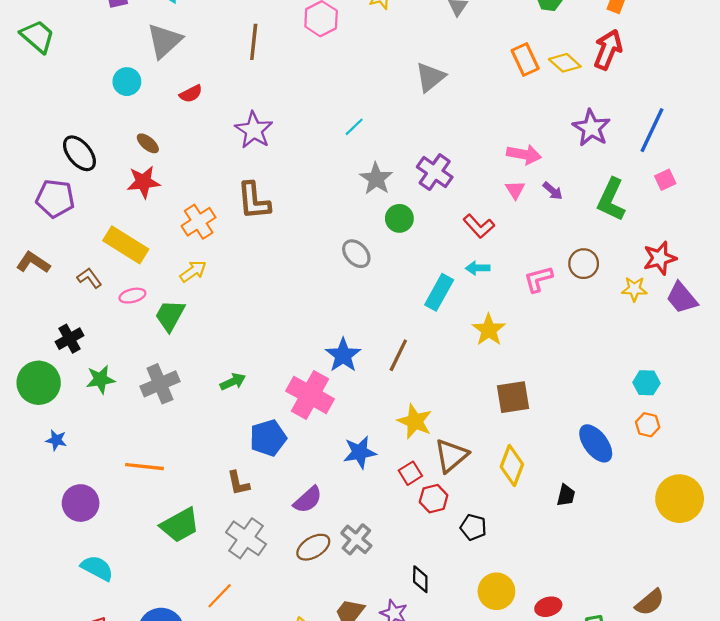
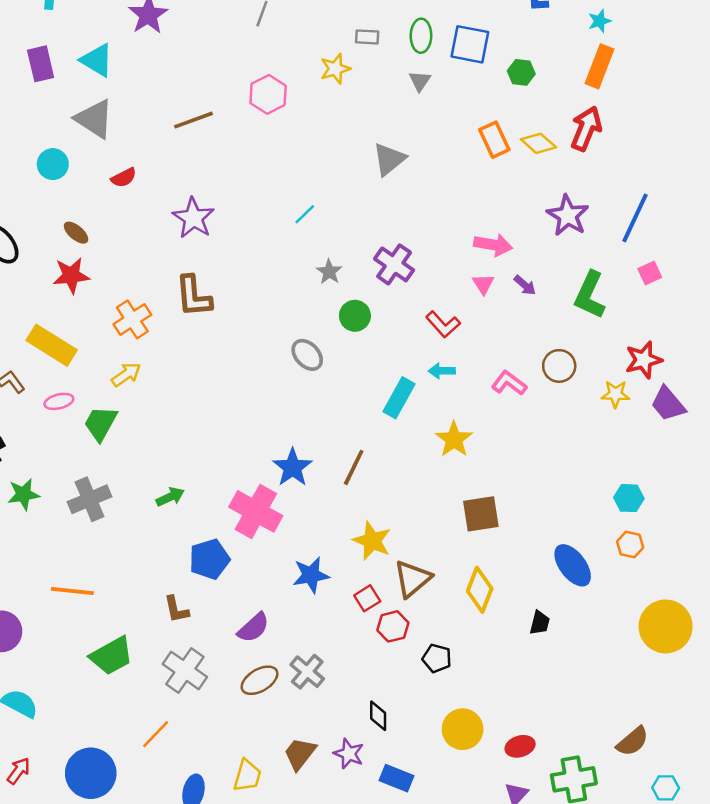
gray triangle: (164, 41) -> (94, 119), turned -45
brown line: (254, 42) -> (193, 120), turned 64
gray star: (376, 179) -> (329, 272), size x0.7
pink L-shape: (538, 279) -> (509, 383), turned 52

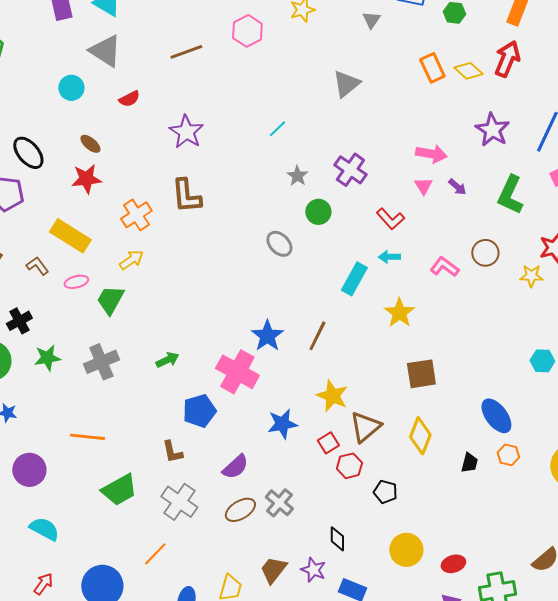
orange hexagon: (630, 545) -> (508, 455), moved

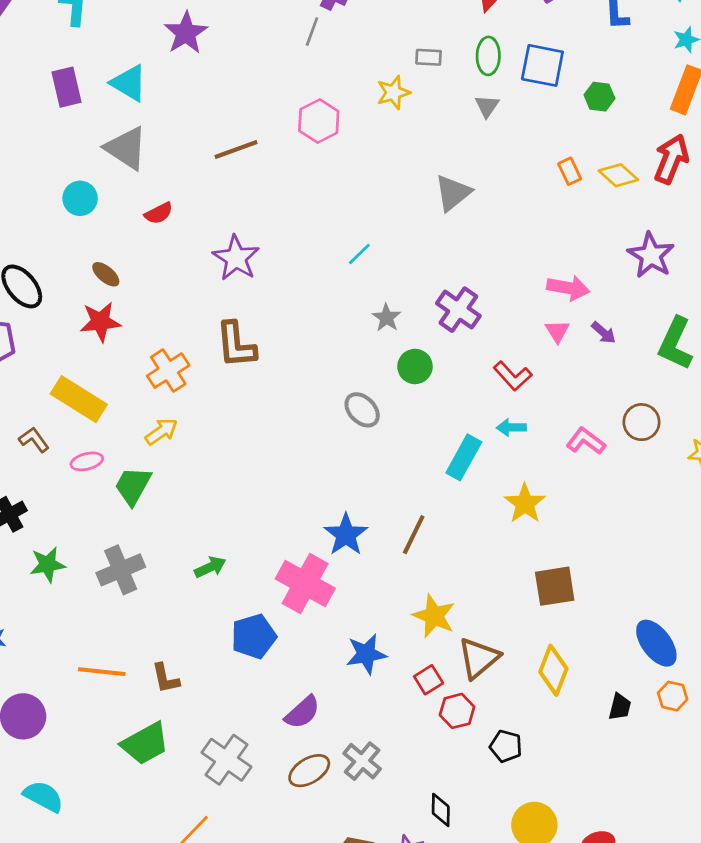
orange rectangle: (432, 68) -> (570, 171), size x0.7
brown L-shape: (172, 452) -> (165, 678), moved

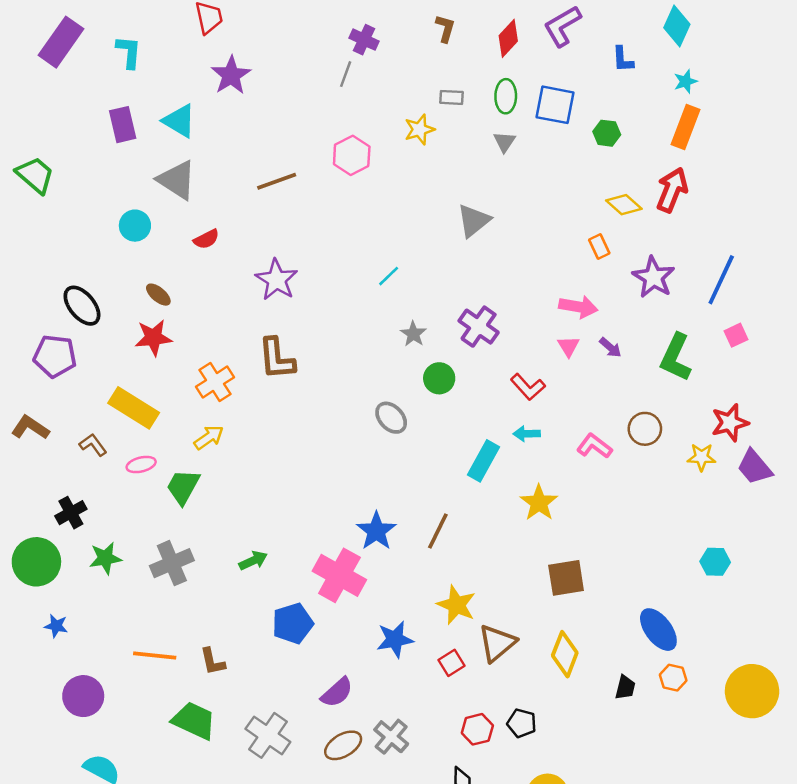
orange rectangle: (570, 171) -> (599, 246), moved
red hexagon: (457, 711) -> (477, 729), moved
green trapezoid: (145, 743) -> (194, 721), turned -126

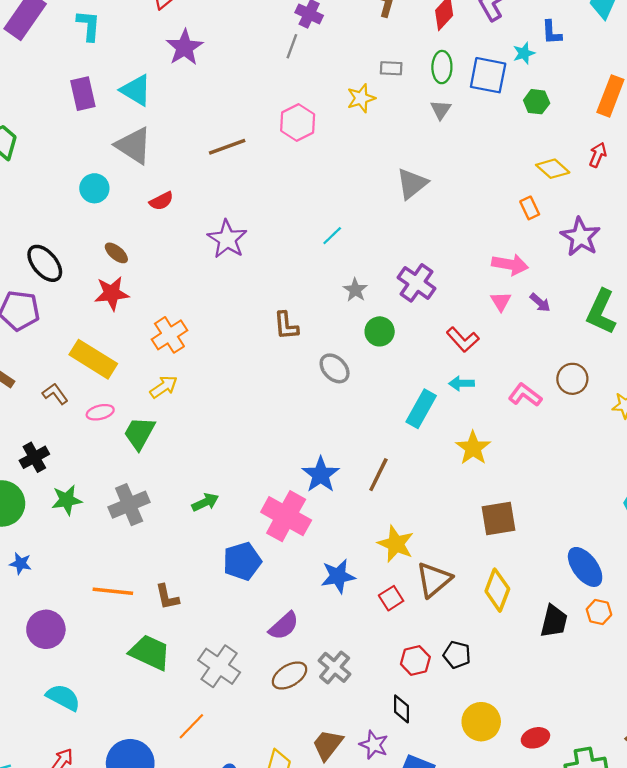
cyan star: (686, 81) -> (524, 53), moved
red arrow: (672, 190) -> (598, 155), size x0.6
brown L-shape: (277, 359) -> (286, 326), moved, size x0.7
black trapezoid: (625, 687) -> (554, 621), size x1.4

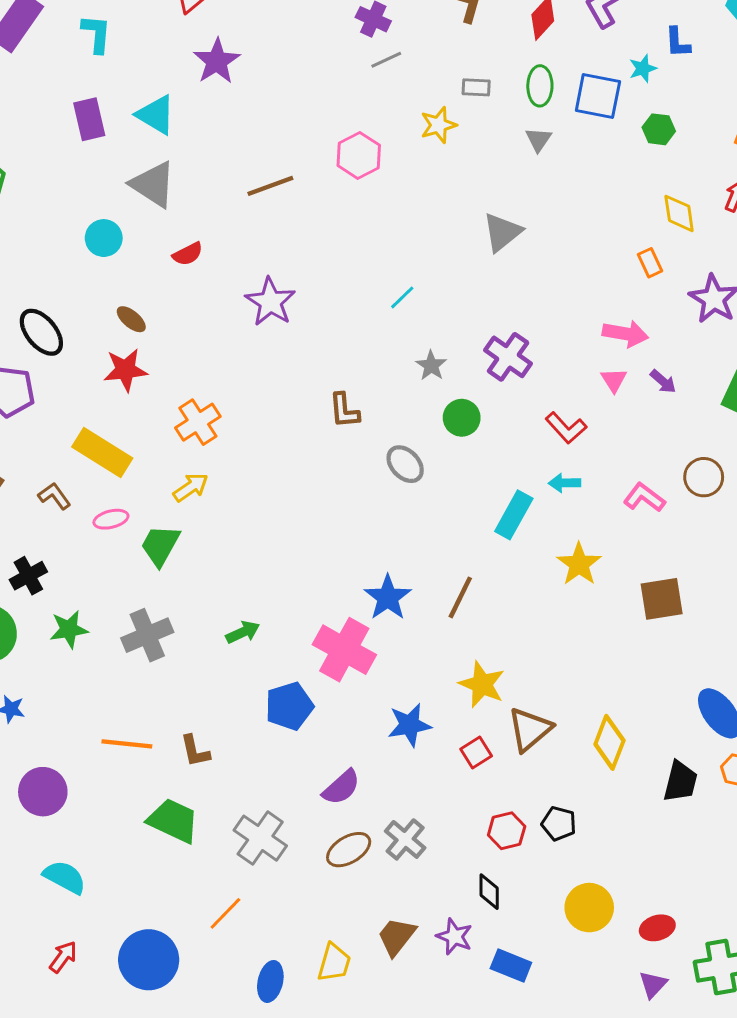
gray line: (292, 46) -> (386, 60), moved, turned 45
yellow diamond: (553, 169) -> (679, 213), turned 40
brown square: (498, 518) -> (662, 599), moved

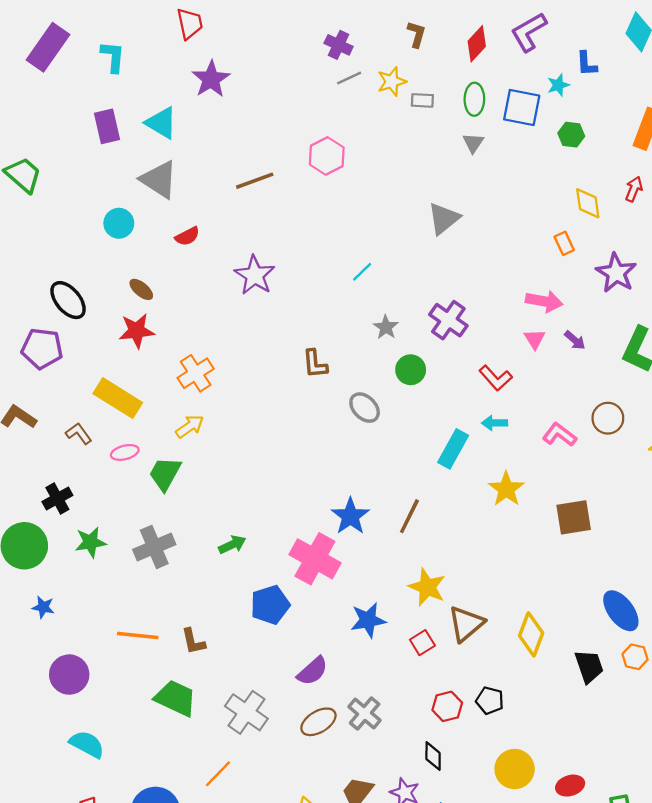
yellow star: (438, 125) -> (392, 82), moved
black trapezoid: (680, 781) -> (589, 666), turned -33

